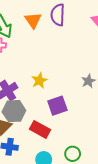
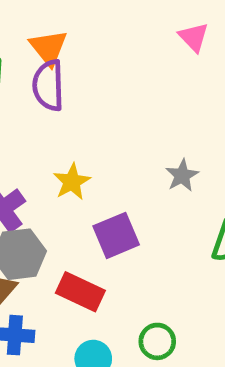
purple semicircle: (58, 15) -> (48, 85), moved

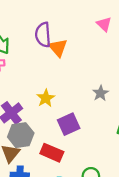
orange triangle: (49, 48) -> (58, 48), moved
purple semicircle: (48, 85) -> (43, 35), moved

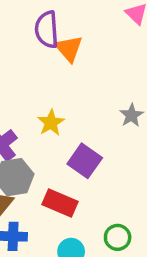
purple square: (69, 124) -> (85, 161), turned -30

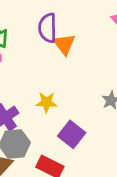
yellow star: (51, 123) -> (46, 102), turned 30

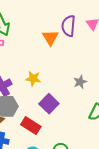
purple semicircle: (48, 28) -> (68, 26), moved

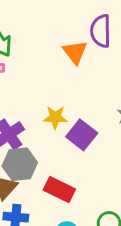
purple square: (49, 104) -> (82, 135), moved

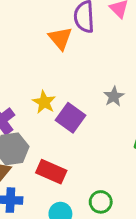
yellow star: (55, 117) -> (44, 102), turned 30

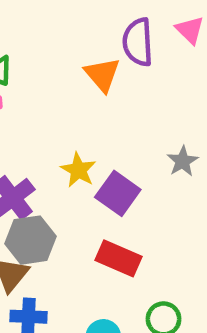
red rectangle: (51, 172) -> (119, 258), moved

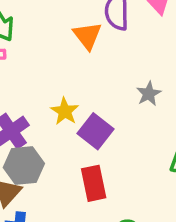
gray star: (183, 161) -> (149, 94), moved
red rectangle: (119, 258) -> (94, 183), turned 52

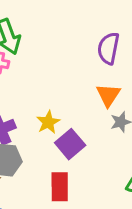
orange triangle: (87, 36) -> (108, 95), moved

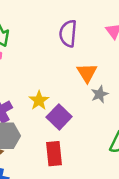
purple semicircle: (108, 48) -> (68, 33), moved

